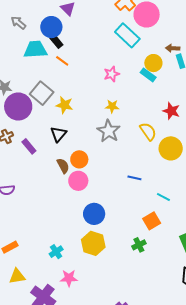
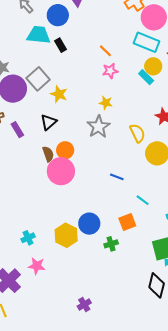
cyan rectangle: (127, 35) -> (146, 42), moved, turned -30
black rectangle: (56, 41) -> (60, 45), moved
orange line: (62, 61) -> (105, 51), moved
pink circle: (78, 181) -> (61, 171), size x1.4
blue circle: (94, 214) -> (89, 224), moved

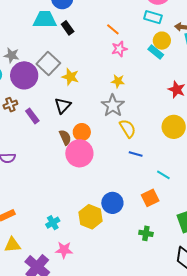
cyan rectangle: (146, 42) -> (153, 17), size x0.7
yellow semicircle: (137, 133) -> (128, 128), moved
green cross: (111, 244) -> (146, 233), moved, turned 32

